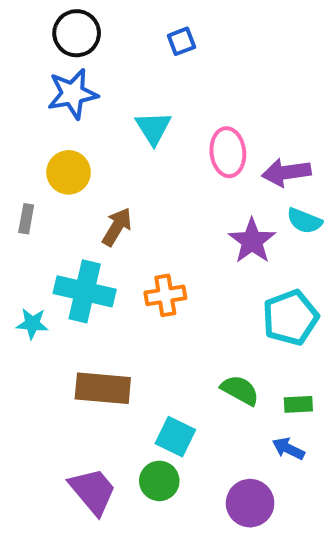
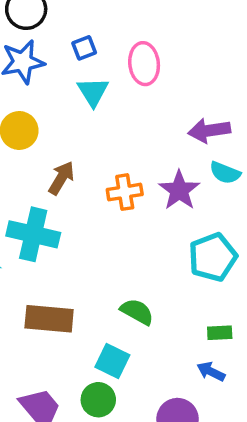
blue square: (181, 41) -> (84, 48), moved
pink ellipse: (228, 152) -> (144, 64), moved
orange cross: (165, 295) -> (125, 192), moved
green semicircle: (240, 390) -> (137, 312), moved

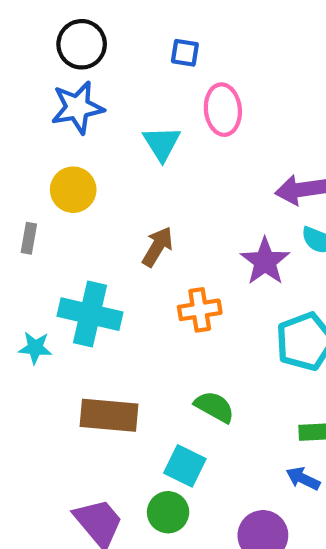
blue square: (84, 48) -> (185, 53), moved, turned 30
brown arrow: (61, 178) -> (157, 247), moved
orange cross: (125, 192) -> (200, 310), moved

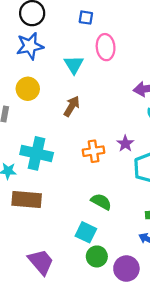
brown arrow: (157, 247) -> (72, 106), moved
purple star: (265, 261) -> (125, 144), moved, size x0.7
brown rectangle: (109, 415) -> (27, 199), moved
green circle: (168, 512) -> (97, 256), moved

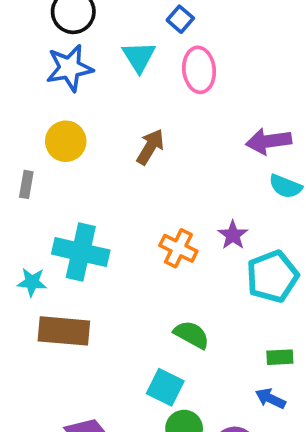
blue square: (86, 18) -> (180, 19), moved, turned 32
cyan triangle: (74, 65) -> (139, 57), moved
brown arrow: (72, 106) -> (150, 147), moved
orange cross: (94, 151) -> (178, 248), turned 35

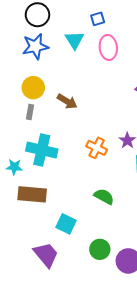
blue square: (180, 19) -> (98, 19), turned 32
brown arrow: (150, 147) -> (67, 101), moved, turned 90
gray rectangle: (26, 184) -> (30, 112), moved
cyan square: (165, 387) -> (66, 224), moved

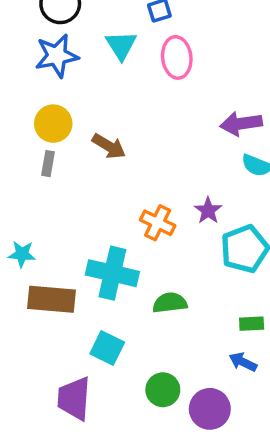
cyan cross: (42, 150) -> (112, 273), moved
green semicircle: (104, 196) -> (170, 303), turned -36
purple trapezoid: (46, 255) -> (74, 398), turned -136

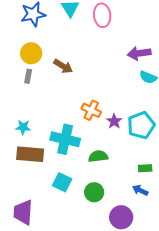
purple star: (208, 211) -> (114, 121), moved
cyan star: (22, 254) -> (23, 127), moved
green circle: (163, 390) -> (94, 192), moved
purple trapezoid: (74, 398) -> (23, 212), moved

